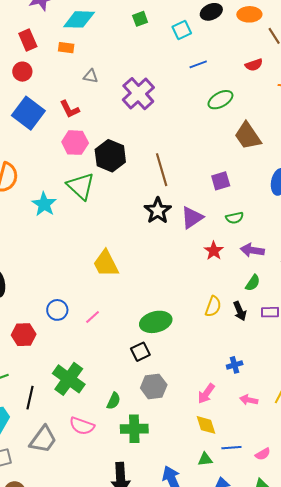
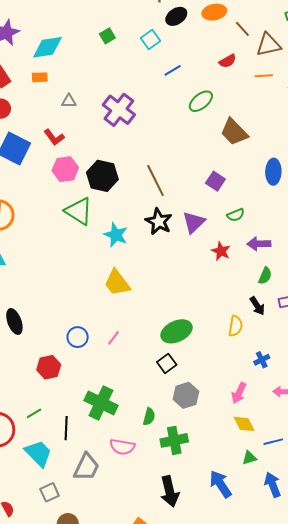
purple square: (221, 181) -> (215, 181), turned -30
cyan star: (44, 204) -> (116, 235), moved
yellow semicircle: (213, 306) -> (235, 326), moved

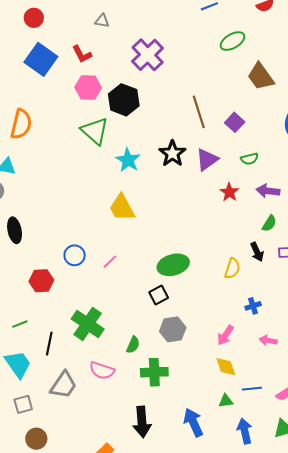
purple cross: (119, 110) -> (148, 55), moved
brown line: (155, 181) -> (199, 112), moved

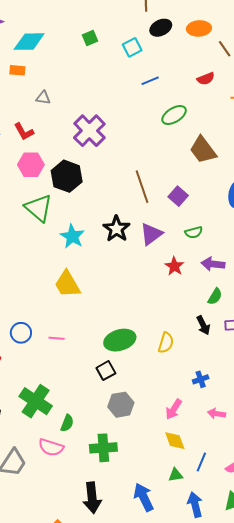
pink line: (110, 262) -> (57, 338), turned 49
yellow semicircle: (232, 268) -> (166, 343), moved
green semicircle: (133, 345) -> (67, 423), moved
blue line: (252, 389) -> (201, 462), turned -60

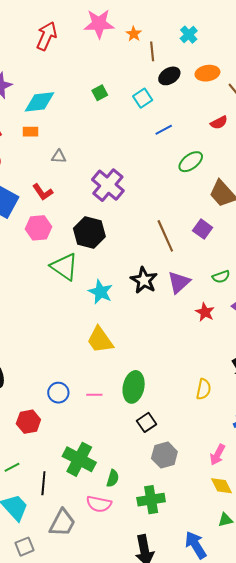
pink hexagon: (31, 165) -> (39, 228), moved
purple square: (178, 196) -> (203, 229), moved
green ellipse: (120, 340) -> (134, 387), moved, turned -56

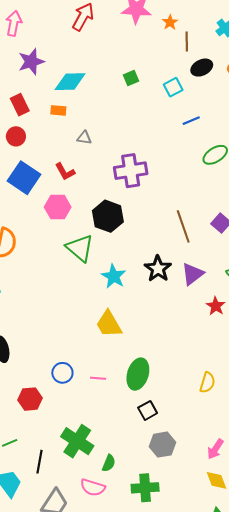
purple cross: (108, 185) -> (131, 171), turned 36

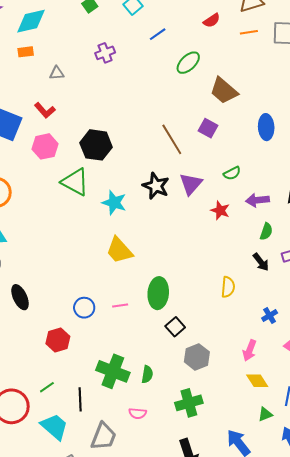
purple cross: (131, 171) -> (105, 53), moved, size x0.6
green semicircle: (109, 463) -> (147, 374), moved
pink semicircle: (93, 487) -> (138, 413), size x0.7

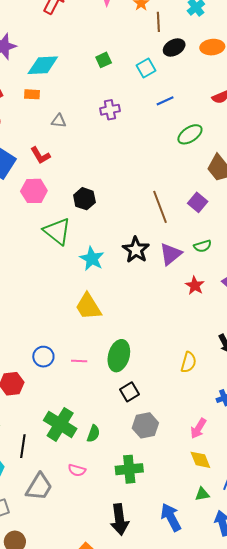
black hexagon: (96, 145) -> (84, 199), size x0.7
green semicircle: (232, 173) -> (203, 246), moved

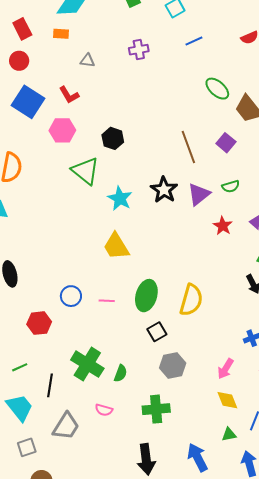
green ellipse: (190, 134) -> (217, 89), moved, turned 75
yellow semicircle: (189, 362) -> (191, 300), moved, size x1.5

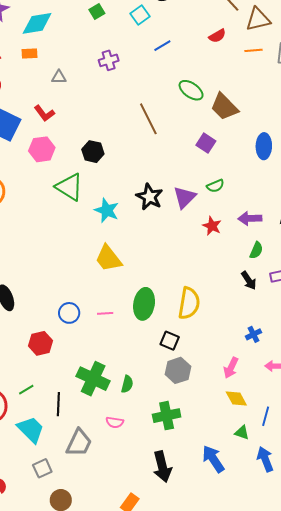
brown line: (188, 147) -> (148, 119), moved
black square: (157, 332) -> (170, 341), moved, turned -30
green triangle: (229, 434) -> (242, 433), turned 35

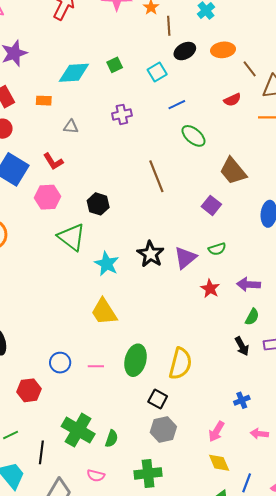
cyan diamond: (37, 23) -> (74, 73), moved
green ellipse: (191, 90) -> (193, 136), moved

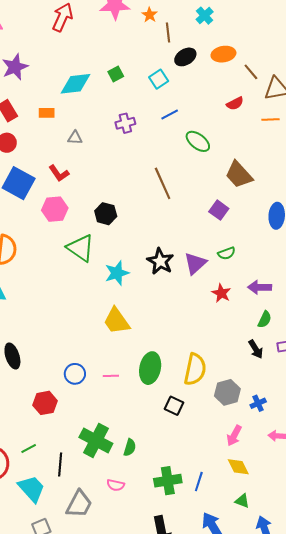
blue line: (177, 105) -> (170, 115), moved
cyan star: (107, 264) -> (117, 273), turned 30
gray hexagon: (163, 429) -> (227, 392), moved
blue line: (247, 483) -> (199, 482), moved

